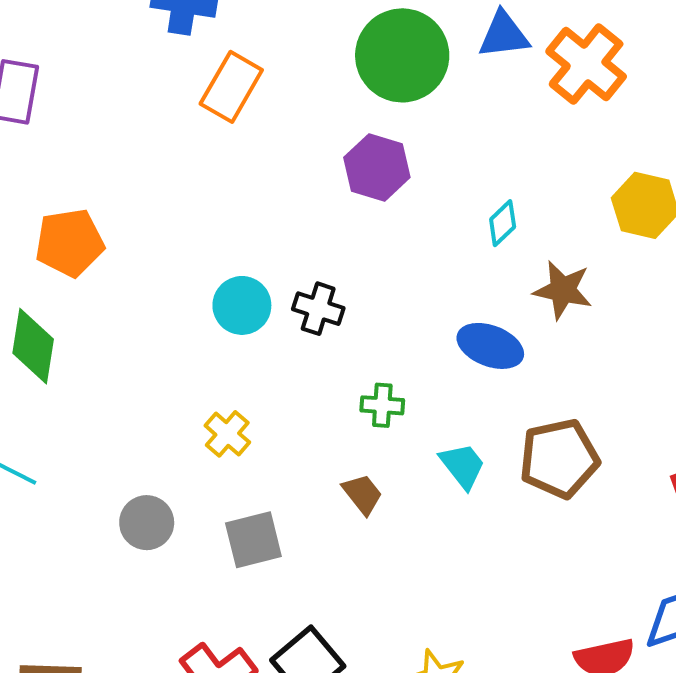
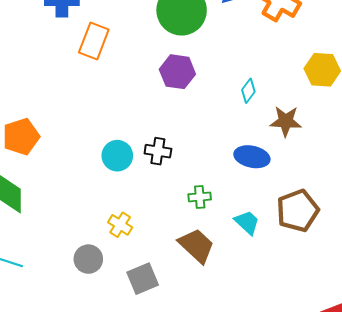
brown trapezoid: (362, 494) -> (196, 246), size x1.6
gray circle: (147, 523) -> (88, 259), moved

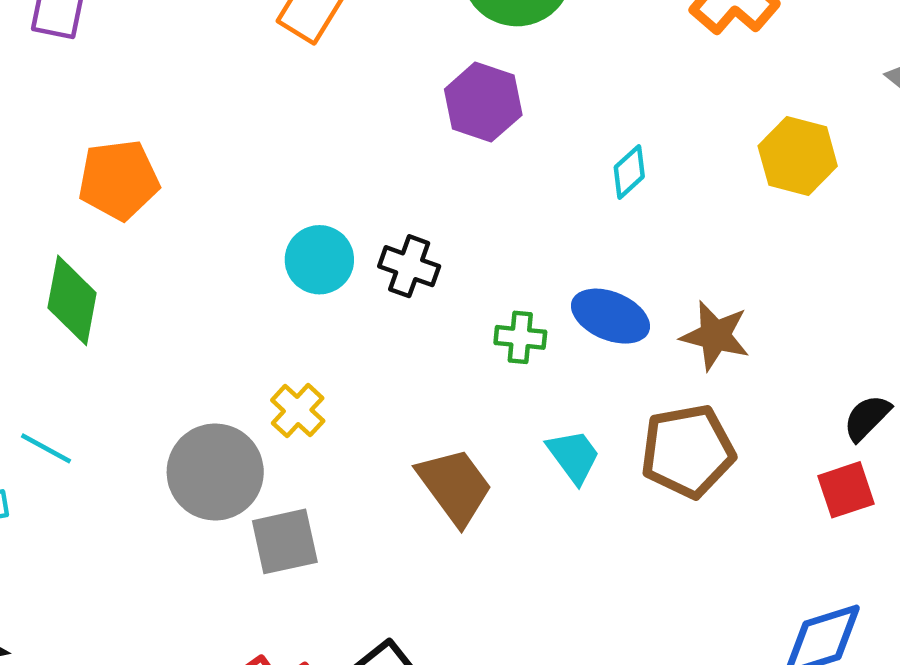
brown star: (286, 121) -> (715, 336), moved
green cross: (200, 197) -> (520, 337), moved
gray circle: (88, 259) -> (215, 472), size x1.5
gray square: (143, 279) -> (285, 541), moved

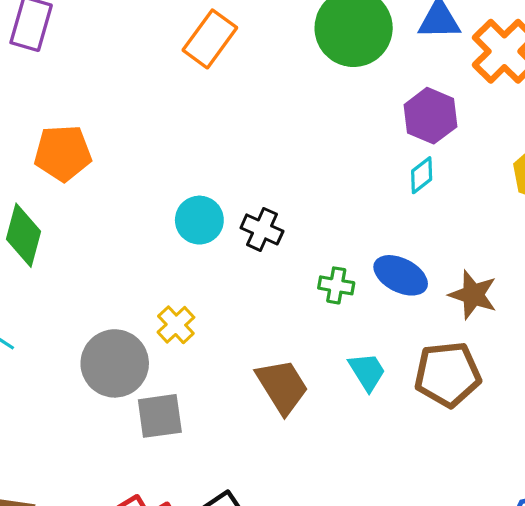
purple hexagon: (483, 102) -> (430, 116), moved

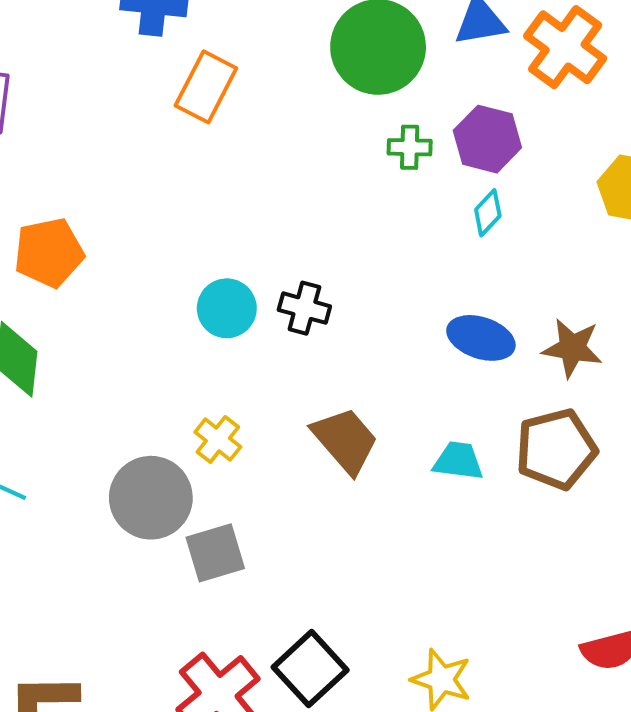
green cross: (336, 285) -> (410, 147), moved
cyan trapezoid: (367, 372) -> (458, 461), turned -42
brown trapezoid: (282, 386) -> (345, 440), moved

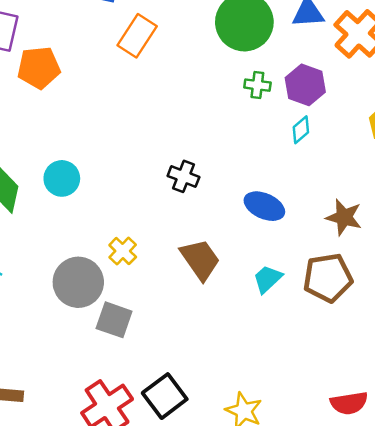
orange pentagon: (49, 252) -> (39, 68), moved
cyan circle: (227, 308) -> (62, 178), moved
blue ellipse: (481, 338) -> (264, 206), moved
cyan trapezoid: (458, 461) -> (268, 279), turned -56
gray square: (215, 553) -> (114, 320), turned 30

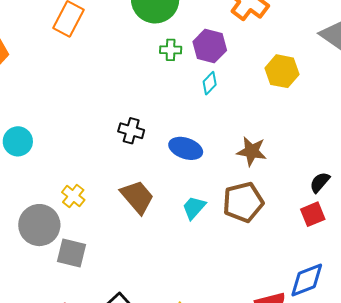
black cross: (183, 176) -> (131, 131), moved

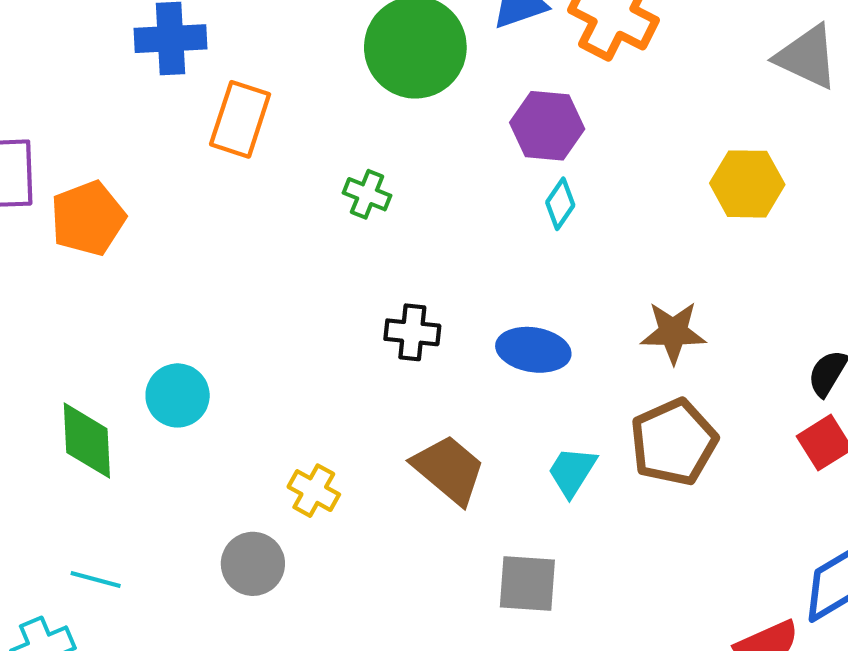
green cross: (171, 50) -> (367, 194), moved, turned 30
yellow hexagon: (282, 71) -> (747, 184), moved
gray circle: (39, 225) -> (253, 564), size x0.7
gray square: (72, 253) -> (527, 583), moved

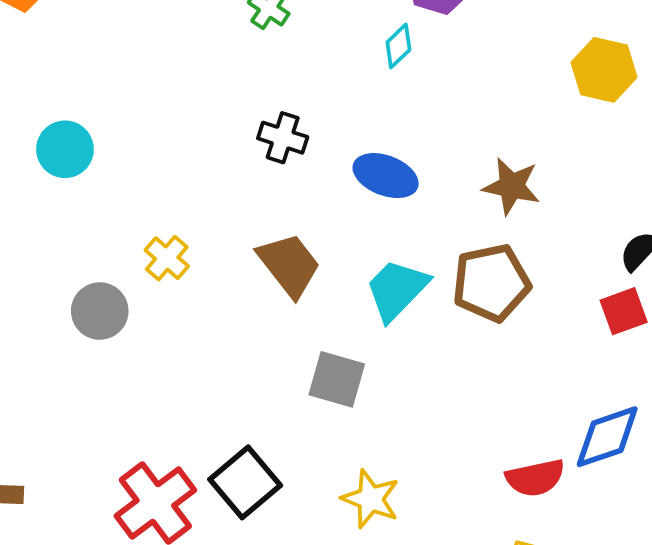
cyan diamond: (560, 204) -> (398, 46), moved
cyan trapezoid: (572, 472) -> (397, 290), size x1.4

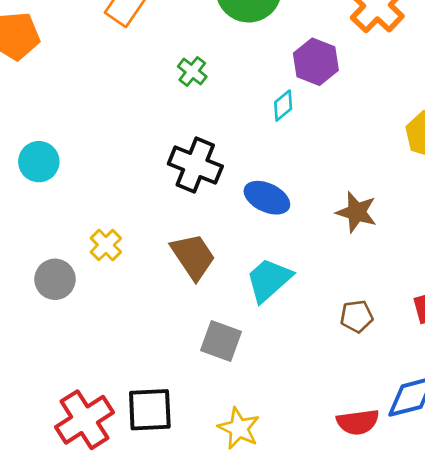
black cross: (283, 138) -> (195, 165), size x1.5
brown pentagon: (491, 283) -> (357, 316), moved, size x0.6
black square: (245, 482) -> (150, 410), turned 33

